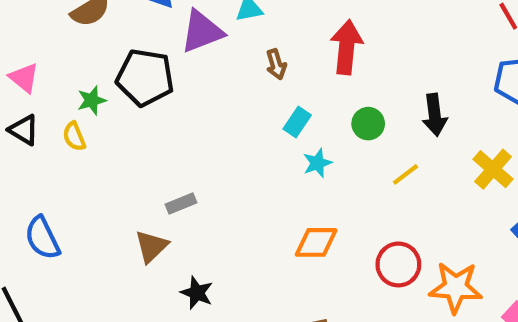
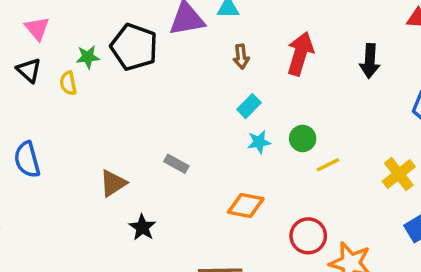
black arrow: (435, 115) -> (370, 61), moved
green circle: (368, 124) -> (303, 138), moved
gray rectangle: (181, 204) -> (176, 164), moved, turned 40

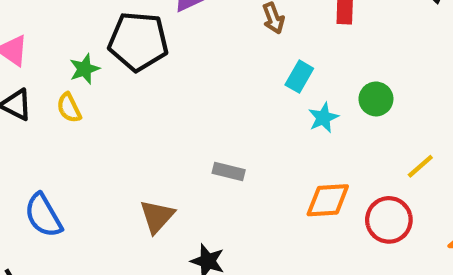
yellow line: (328, 165) -> (420, 166), moved
red circle: (308, 236) -> (389, 220), moved

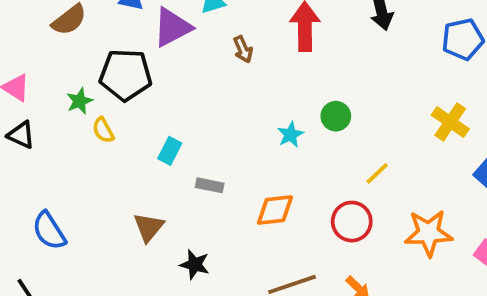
cyan rectangle: (299, 77) -> (170, 151), moved
yellow semicircle: (69, 108) -> (103, 130), moved
orange diamond: (328, 200) -> (275, 210), moved

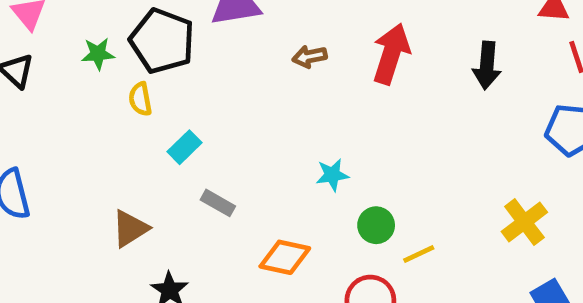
brown arrow: (243, 49) -> (310, 57), turned 84
green circle: (336, 116) -> (376, 225), moved
yellow semicircle: (103, 130) -> (140, 99), moved

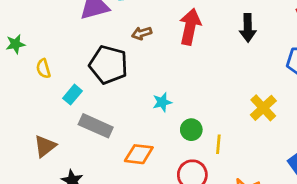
black pentagon: (162, 41) -> (108, 65), moved
gray rectangle: (218, 203) -> (96, 126), size x1.6
yellow cross: (524, 222) -> (263, 108), moved
yellow line: (419, 254) -> (218, 144), turned -54

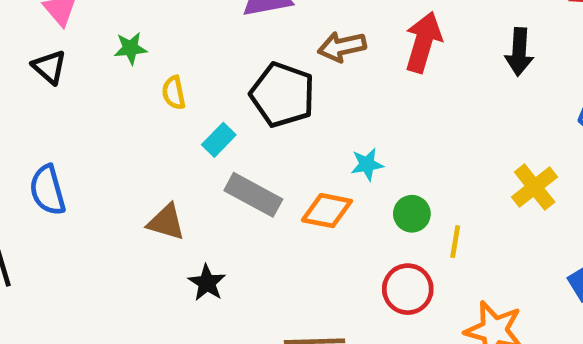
brown arrow: (142, 33) -> (342, 47), size x1.4
brown triangle: (45, 146) -> (166, 222), turned 50
orange diamond: (139, 154) -> (327, 211), moved

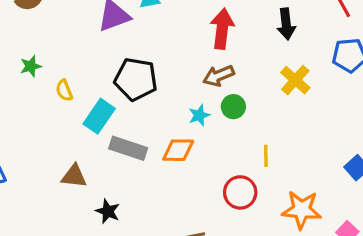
brown arrow: (342, 47) -> (219, 76), moved
cyan rectangle: (219, 140) -> (99, 116), size x1.5
yellow cross: (535, 187) -> (295, 80), moved
green circle: (412, 214) -> (233, 107), moved

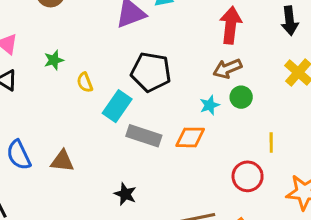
brown triangle: (74, 176) -> (62, 161), moved

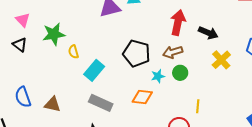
black arrow: (290, 21) -> (208, 33), moved, turned -66
green star: (54, 60) -> (54, 34), size x1.6
black pentagon: (151, 72) -> (137, 53), moved
gray rectangle: (144, 136) -> (101, 103), moved

